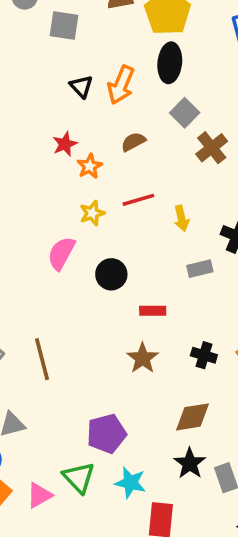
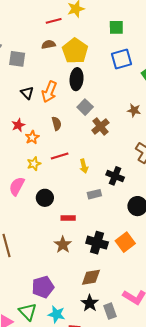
brown semicircle: (133, 142) -> (57, 124), turned 104
black cross: (204, 355) -> (97, 243), size x1.5

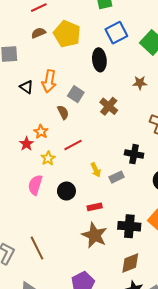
black ellipse: (77, 79) -> (99, 60), moved
gray square: (85, 107) -> (76, 94), moved
red star: (18, 125) -> (26, 144), moved
yellow arrow: (84, 166) -> (96, 170), moved
brown star: (63, 245) -> (95, 235), size x1.4

